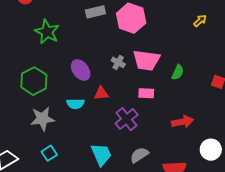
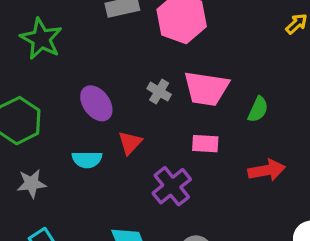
red triangle: (101, 93) -> (130, 143), turned -42
gray star: (42, 119) -> (32, 183), size x0.7
red arrow: (183, 122) -> (267, 170), moved

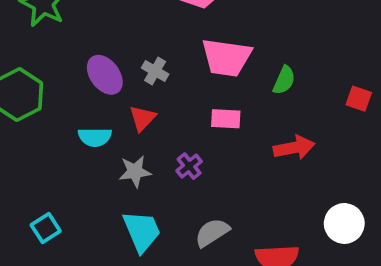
gray cross: (159, 92) -> (155, 71), moved
gray star: (32, 183) -> (135, 171), moved
purple cross: (172, 186) -> (189, 166), size x0.6

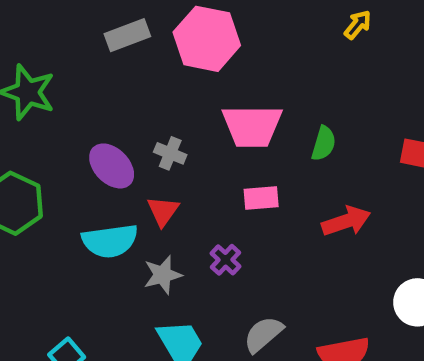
cyan semicircle: (95, 137) -> (110, 241), size x1.4

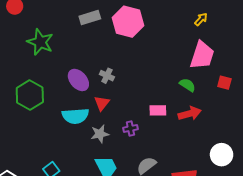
pink trapezoid: (252, 126) -> (202, 55), moved, turned -76
green semicircle: (324, 143) -> (187, 85), moved, turned -77
pink rectangle: (261, 198) -> (158, 110), moved
purple cross: (225, 260) -> (130, 128), turned 32

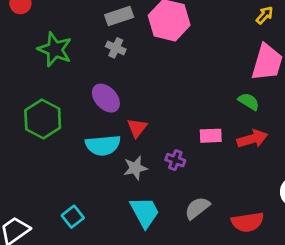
gray cross: (107, 76) -> (116, 48), moved
purple cross: (130, 128) -> (175, 160), turned 32

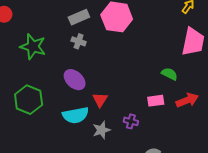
green semicircle: (249, 101) -> (169, 74), moved

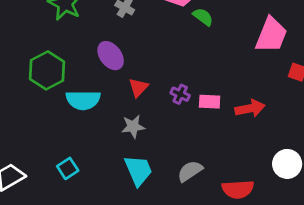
green semicircle: (169, 74) -> (203, 17), moved
cyan semicircle: (76, 115) -> (83, 100), moved
purple cross: (131, 121) -> (180, 94), moved

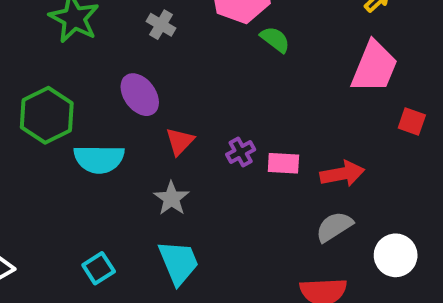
purple cross: (180, 94) -> (241, 152), turned 36
gray star: (133, 126) -> (171, 198), turned -30
cyan square: (68, 168) -> (99, 268), moved
gray semicircle: (190, 171) -> (334, 227), moved

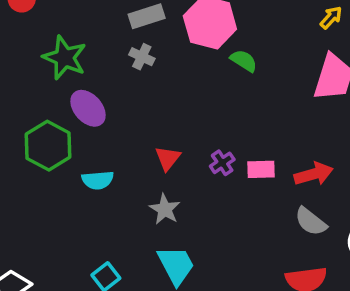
purple ellipse: (140, 95) -> (88, 108), moved
cyan semicircle: (99, 159) -> (98, 180), size x0.7
gray semicircle: (334, 227) -> (311, 221), turned -104

